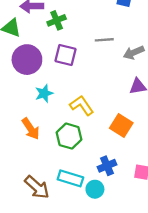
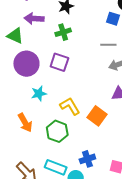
green cross: (57, 20) -> (63, 32), moved
gray line: (104, 40) -> (108, 45), moved
orange square: (121, 126) -> (97, 116), moved

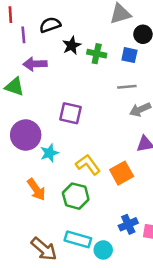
green cross: (63, 32) -> (97, 54), moved, turned 35
purple circle: (26, 64) -> (26, 135), moved
orange square: (97, 116) -> (122, 173), turned 30
blue cross: (87, 159) -> (128, 224), moved

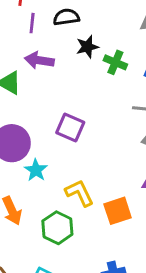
cyan star: (49, 153) -> (36, 170), turned -30

